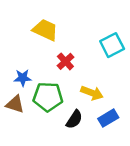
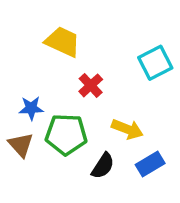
brown triangle: (15, 104) -> (21, 145), turned 30

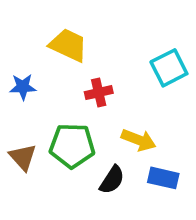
red cross: (91, 85) -> (99, 93), turned 30
blue star: (31, 108) -> (23, 87), moved
blue rectangle: (150, 164) -> (163, 178), turned 44

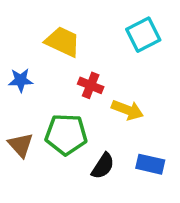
cyan square: (169, 68) -> (143, 35), moved
red cross: (99, 93) -> (91, 85), turned 35
yellow arrow: (139, 140) -> (127, 110), moved

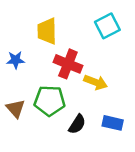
yellow trapezoid: (63, 42) -> (47, 31), turned -116
red cross: (91, 85) -> (68, 64), size x1.5

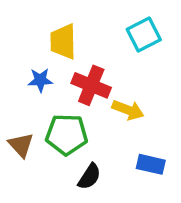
blue star: (16, 60) -> (40, 80), moved
black semicircle: (77, 124) -> (89, 177), moved

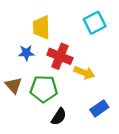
brown triangle: (21, 145) -> (14, 85), moved
blue rectangle: (151, 164) -> (99, 108), turned -48

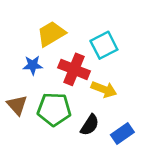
cyan square: (95, 23) -> (104, 45), moved
yellow trapezoid: (41, 27) -> (51, 34), turned 60
black semicircle: (59, 117) -> (90, 125), moved

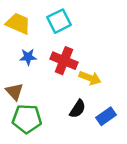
yellow trapezoid: (51, 34) -> (18, 24), moved, turned 55
cyan square: (104, 45) -> (59, 21), moved
green pentagon: (54, 109) -> (27, 119), moved

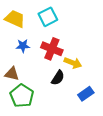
brown triangle: (14, 92) -> (12, 74), turned -35
black semicircle: (78, 109) -> (58, 78), moved
green pentagon: (27, 119) -> (22, 96), turned 30

